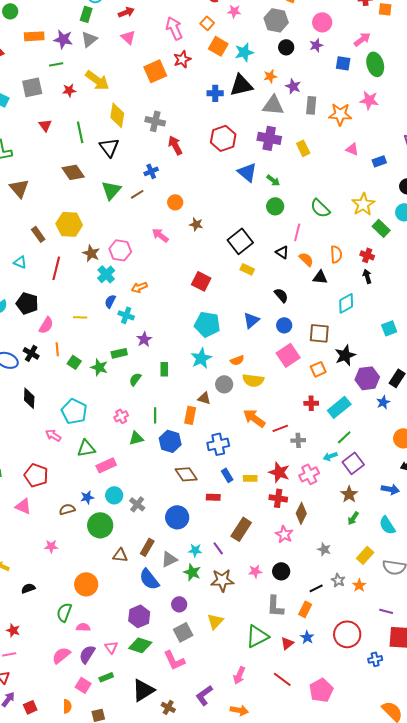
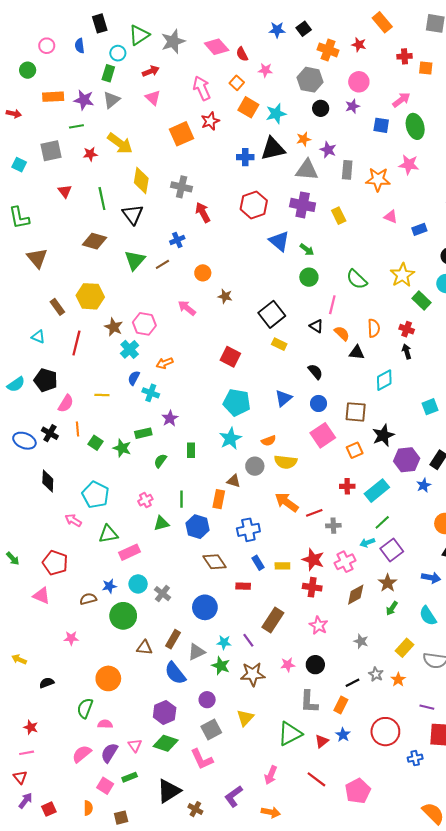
brown diamond: (73, 172) -> (94, 241), turned -40
brown diamond: (301, 513) -> (356, 595), moved, turned 35

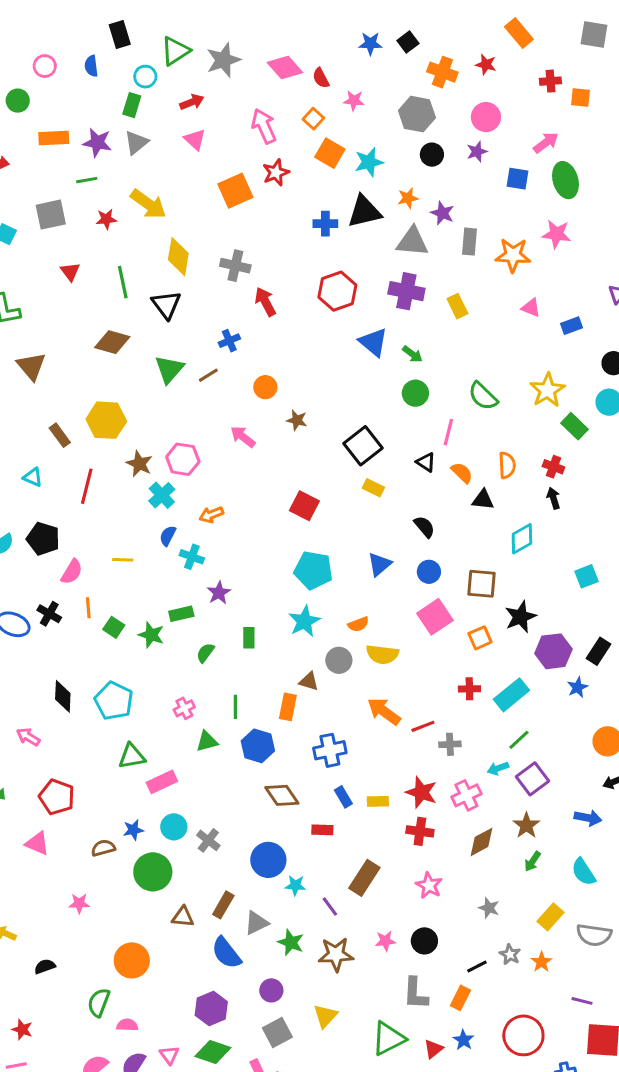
black diamond: (48, 481) -> (63, 696), moved
pink arrow: (73, 520) -> (28, 737), moved
cyan star: (224, 642) -> (295, 885), moved

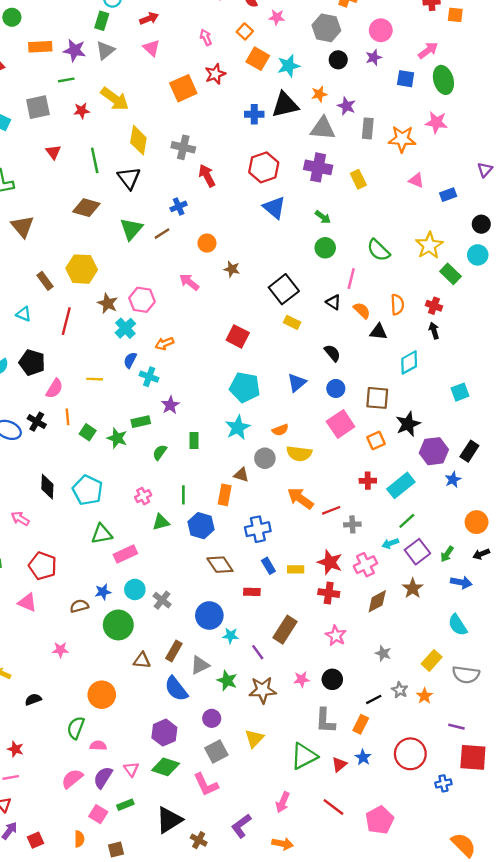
pink arrow: (264, 126) -> (206, 37), size x0.6
blue triangle: (373, 342) -> (274, 208), moved
green arrow: (532, 861) -> (447, 554), moved

